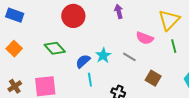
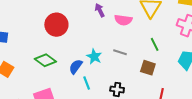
pink semicircle: (145, 38) -> (123, 20), moved
green line: (174, 46) -> (155, 44), moved

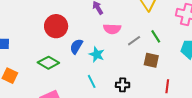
pink semicircle: (123, 20) -> (112, 29), moved
gray line: (120, 52) -> (134, 41), moved, turned -48
blue semicircle: (76, 67) -> (76, 46), moved

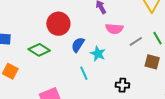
green diamond: (48, 63) -> (39, 50), moved
cyan line: (92, 81) -> (84, 73), moved

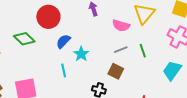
pink semicircle: (114, 29) -> (121, 26), moved
brown square: (152, 62) -> (116, 71), moved

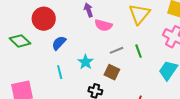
pink semicircle: (121, 26) -> (103, 25), moved
cyan star: (81, 54) -> (86, 62), moved

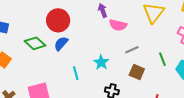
blue semicircle: (59, 43) -> (61, 44), moved
green line: (139, 51) -> (162, 59), moved
brown square: (112, 72) -> (137, 72), moved

